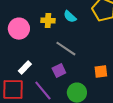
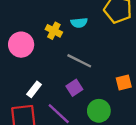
cyan semicircle: (70, 17) -> (79, 23), turned -40
yellow cross: (48, 21) -> (54, 31), turned 32

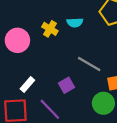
gray line: (79, 61) -> (89, 64), moved
green circle: (99, 111) -> (103, 103), moved

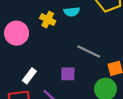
purple square: (67, 85) -> (68, 74), turned 35

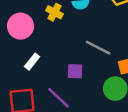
white rectangle: (29, 76) -> (32, 62), moved

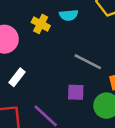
purple square: (75, 71) -> (76, 92), moved

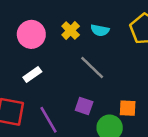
gray line: (88, 62) -> (92, 67), moved

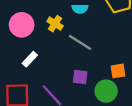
yellow cross: (71, 31) -> (55, 24), moved

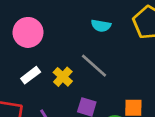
yellow cross: (55, 24) -> (63, 77), moved

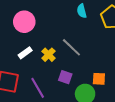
cyan semicircle: (101, 26) -> (82, 11), moved, turned 64

